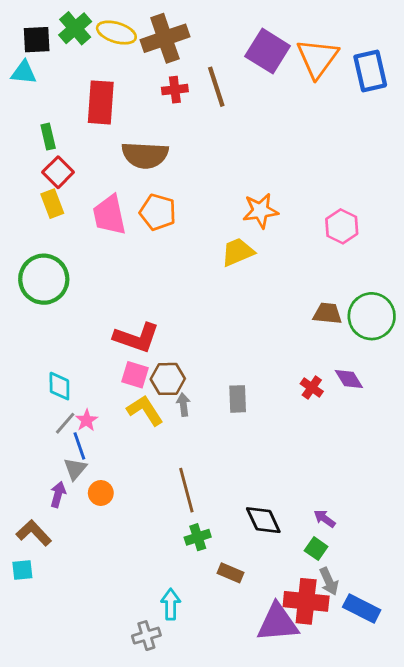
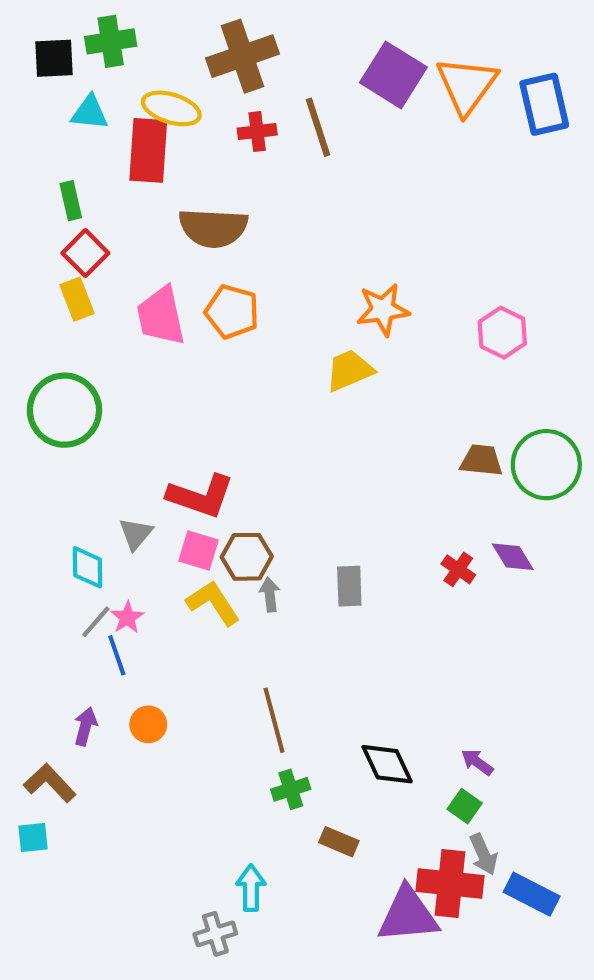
green cross: (75, 28) -> (111, 41), turned 32
yellow ellipse: (116, 33) -> (171, 108), moved
cyan triangle: (24, 72) -> (90, 113), moved
gray triangle: (75, 469) -> (136, 534), moved

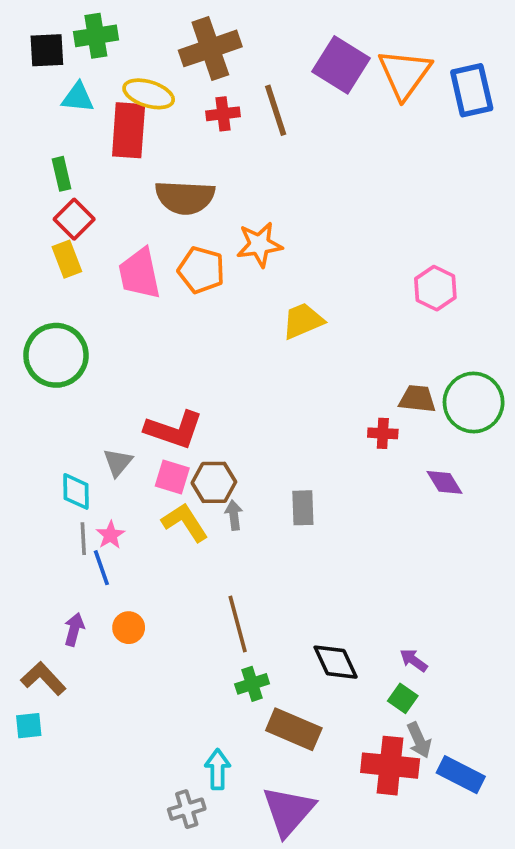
orange star: (383, 310) -> (259, 245), moved
red cross: (458, 569) -> (383, 433), moved, turned -32
gray line: (96, 622) -> (83, 539), turned -44
brown rectangle: (339, 842) -> (294, 729), size x1.6
purple triangle: (408, 915) -> (288, 811), moved, turned -44

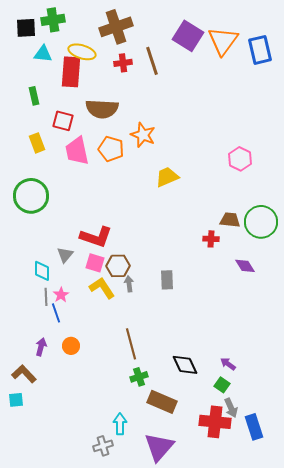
red square: (74, 219) -> (63, 121), moved, turned -30
orange star: (259, 245) -> (143, 135), turned 30
blue rectangle: (461, 775) -> (254, 427), turned 45

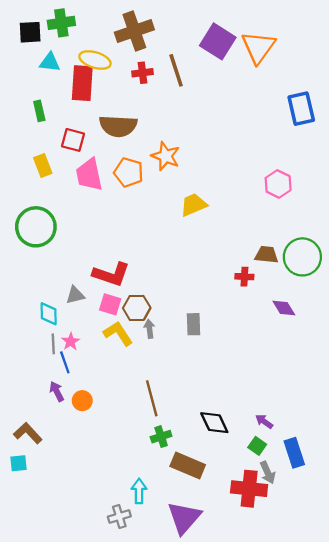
blue rectangle: (260, 50) -> (301, 109), moved
gray triangle: (65, 255) -> (75, 295), turned 36
purple arrow: (41, 347) -> (57, 391), moved, turned -42
blue rectangle: (254, 427) -> (294, 453), moved

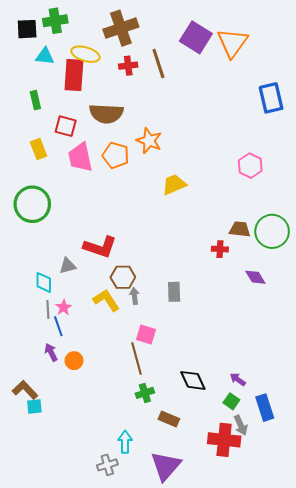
pink square: (110, 304) -> (146, 335), moved
cyan square: (19, 463) -> (34, 407), moved
brown rectangle: (188, 466) -> (169, 419), size x0.7

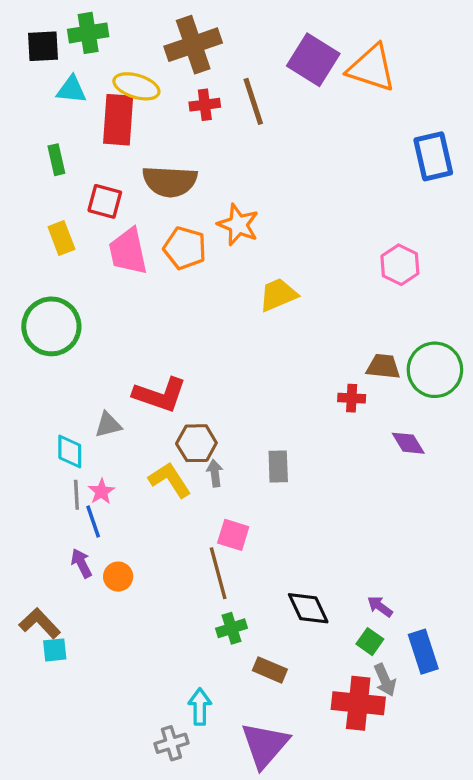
orange triangle: (232, 43) -> (372, 68), turned -48

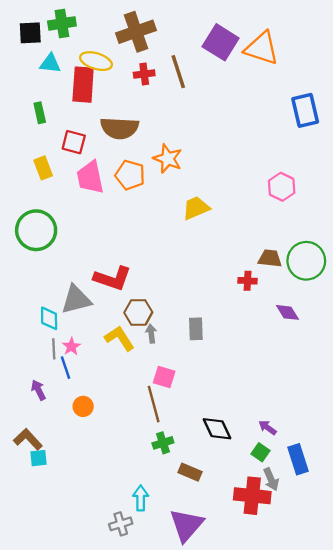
gray triangle: (108, 425) -> (76, 300), size x1.6
purple arrow: (81, 563) -> (38, 390), moved

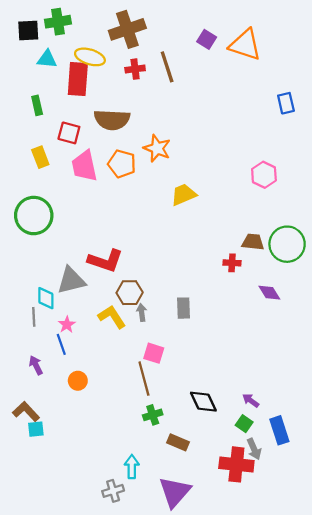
purple square: (221, 42) -> (207, 39), size x0.6
blue rectangle: (305, 110) -> (286, 103), size x0.7
gray line: (54, 349) -> (34, 317), moved

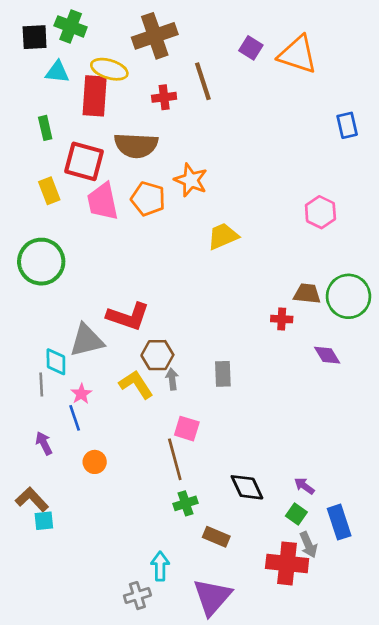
green cross: (58, 22) -> (71, 26), turned 30
red cross: (135, 69) -> (164, 97), moved
red square: (69, 133) -> (84, 161), size x1.4

